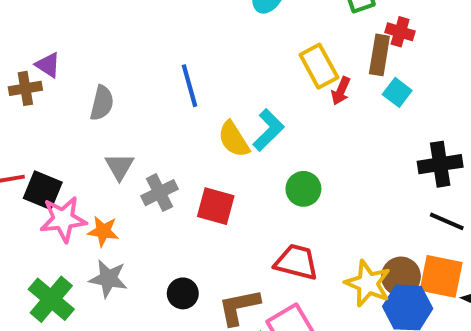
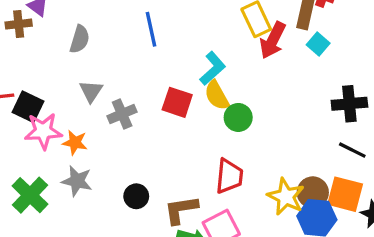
red arrow: (341, 91) -> (273, 40), size x1.6
yellow semicircle: (234, 139) -> (217, 95), moved
red square: (216, 206) -> (177, 102), moved
red trapezoid: (296, 262) -> (229, 176), turned 78

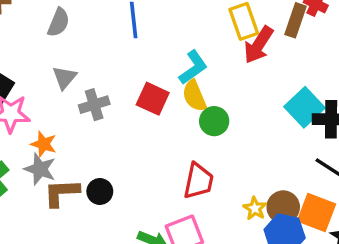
cyan square: (318, 44) -> (304, 107), moved, size x1.6
orange star: (75, 143) -> (44, 144), moved
yellow star: (286, 197) -> (255, 208), size x0.6
brown L-shape: (181, 210) -> (61, 193), moved

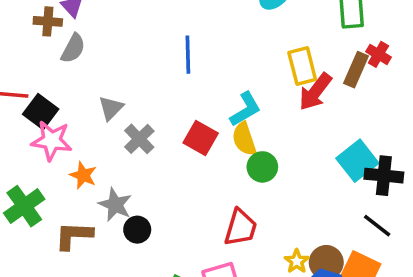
gray semicircle: (58, 22) -> (73, 48), moved
gray cross: (94, 105) -> (139, 139), turned -32
gray star: (40, 169) -> (115, 205), moved
brown L-shape: (61, 193) -> (74, 236), moved

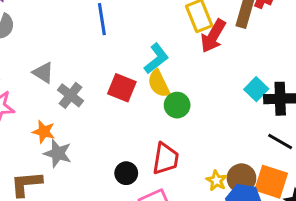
gray triangle: (111, 108) -> (43, 73), turned -35
cyan square: (357, 161) -> (256, 89), size x0.7
orange star: (83, 175) -> (44, 132), moved
black circle: (137, 230) -> (126, 173), moved

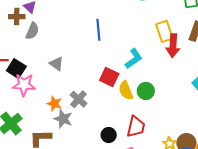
red arrow: (213, 36) -> (173, 46), turned -30
yellow semicircle: (159, 84) -> (126, 90), moved
gray cross: (71, 95) -> (79, 99), moved

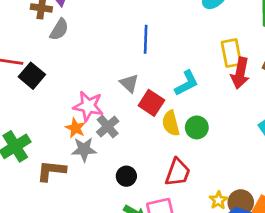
gray triangle: (56, 64) -> (129, 83), moved
pink star: (24, 85) -> (88, 106), moved
gray star: (63, 119) -> (84, 149), turned -30
black circle: (109, 135) -> (126, 176), moved

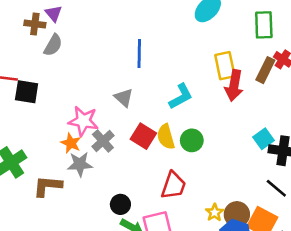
black square: (32, 76) -> (27, 92), turned -30
red square: (151, 103) -> (143, 136), moved
black circle: (126, 176) -> (120, 204), moved

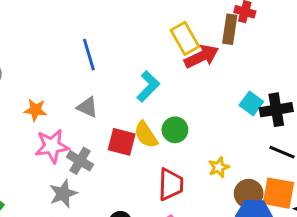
red arrow: (234, 85) -> (201, 56), turned -108
orange star: (71, 143) -> (35, 110), moved
yellow star: (215, 212) -> (219, 167), moved, turned 30

